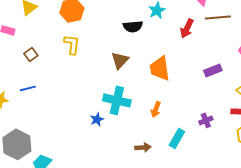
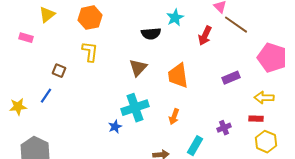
brown line: (218, 17) -> (236, 25), turned 40
brown square: (31, 54) -> (59, 71), moved, turned -32
blue line: (28, 88) -> (46, 96), turned -42
cyan cross: (117, 100) -> (135, 108), turned -32

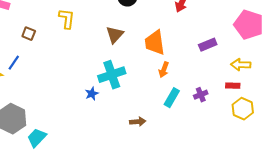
brown square: (59, 71) -> (29, 34), moved
blue line: (46, 96) -> (14, 63), moved
orange arrow: (174, 117) -> (164, 70), moved
cyan rectangle: (195, 146) -> (172, 98), moved

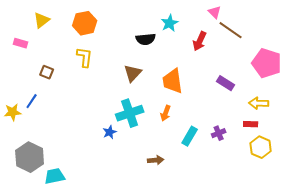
purple rectangle: (208, 45) -> (226, 83), turned 54
orange arrow: (164, 70) -> (166, 113), moved
cyan trapezoid: (37, 138) -> (55, 176), turned 35

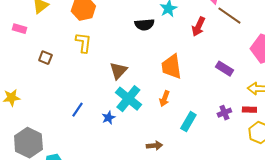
brown triangle: (133, 73) -> (118, 71), moved
blue line: (32, 101) -> (77, 110), moved
cyan cross: (130, 113) -> (128, 99), turned -32
purple cross: (219, 133) -> (224, 113), moved

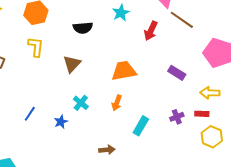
black semicircle: (144, 25) -> (83, 28), moved
orange trapezoid: (171, 67) -> (124, 71), turned 88
brown triangle: (118, 71) -> (72, 64), moved
cyan cross: (128, 99) -> (81, 103), size x0.6

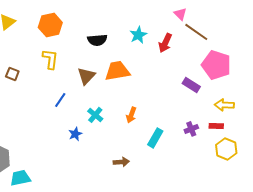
cyan star: (121, 13) -> (138, 35), moved
pink pentagon: (218, 53) -> (216, 65), moved
orange trapezoid: (124, 71) -> (117, 71), moved
blue line: (30, 114) -> (60, 100), moved

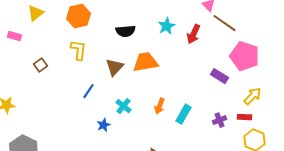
brown square: (12, 74) -> (41, 65), turned 32
yellow arrow: (224, 105) -> (253, 96), turned 132
cyan rectangle: (155, 138) -> (184, 114), moved

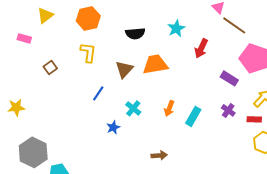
red arrow: (194, 34) -> (201, 48), moved
purple cross: (220, 120) -> (228, 110), moved, turned -32

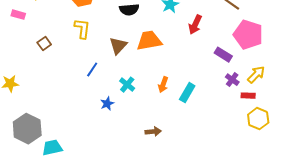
purple cross: (228, 110) -> (232, 80), moved

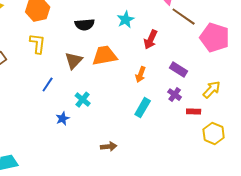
pink pentagon: (248, 35) -> (215, 38), moved
purple cross: (232, 80) -> (175, 95), moved
orange arrow: (163, 85) -> (141, 75), moved
red rectangle: (248, 96) -> (194, 112), moved

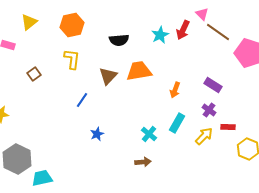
red arrow: (151, 40) -> (183, 30), moved
yellow arrow: (212, 90) -> (204, 136), moved
cyan cross: (83, 100) -> (149, 134), moved

